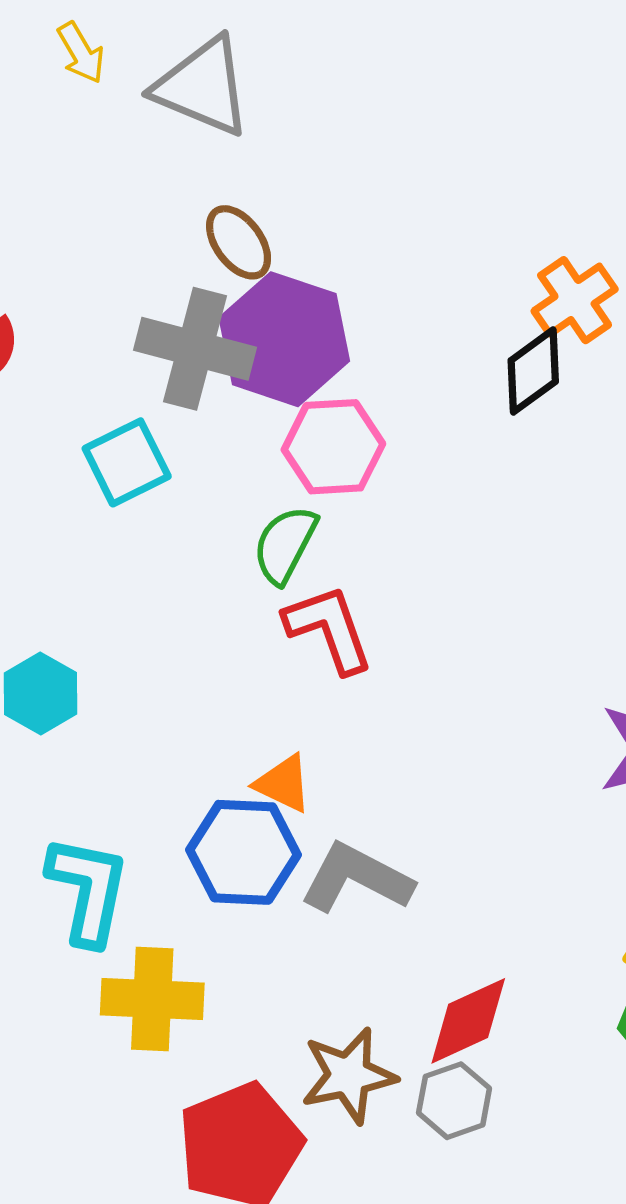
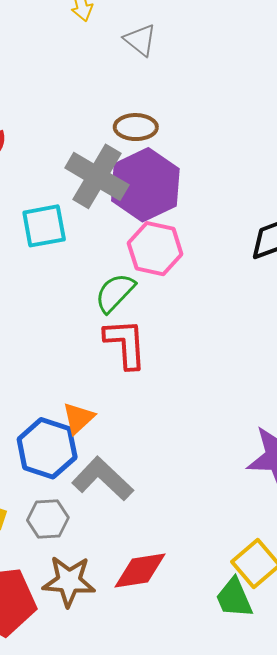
gray triangle: (203, 87) -> (140, 40), size x0.6
brown ellipse: (239, 242) -> (136, 127), turned -69
orange triangle: (283, 784) -> (78, 418), turned 36
gray hexagon: (454, 1101) -> (48, 519), moved

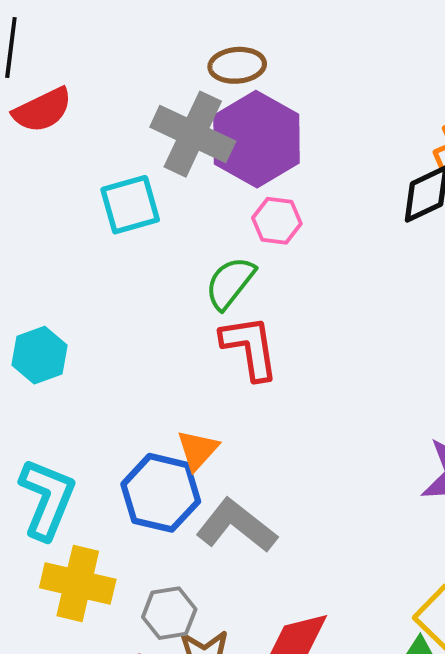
pink hexagon: (155, 249) -> (277, 221), size x0.7
gray hexagon: (48, 519) -> (169, 613), moved

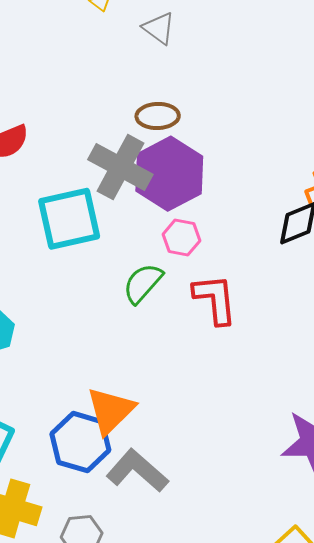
cyan square: (130, 205) -> (69, 219), size x1.4
red L-shape: (250, 348) -> (215, 299), moved
orange triangle: (198, 450) -> (111, 411), size x1.5

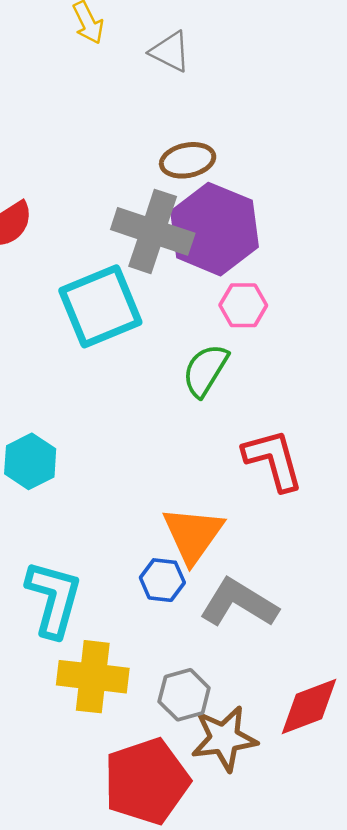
red L-shape: (215, 299) -> (273, 460), moved
blue hexagon: (80, 442) -> (162, 580), size x0.6

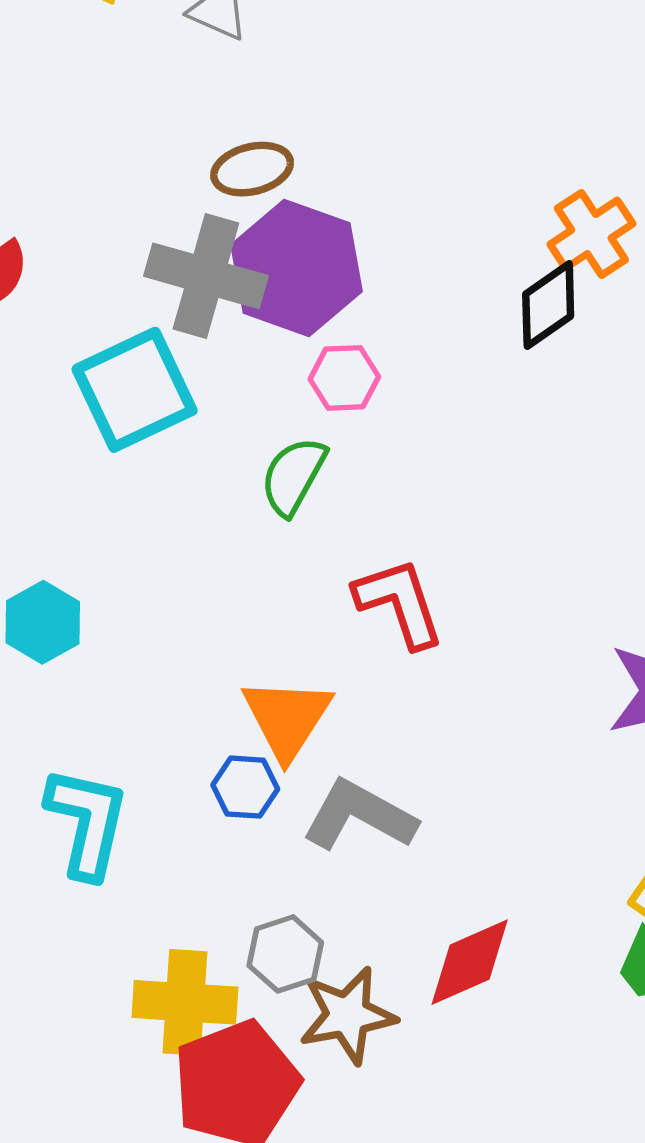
yellow cross: (93, 677) -> (185, 1002), moved

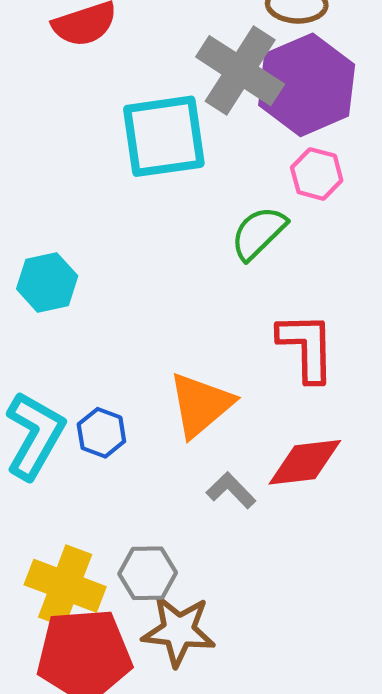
blue hexagon: (245, 787) -> (101, 433), moved
gray L-shape: (359, 815) -> (231, 490), size x0.6
red diamond: (470, 962) -> (305, 462), moved

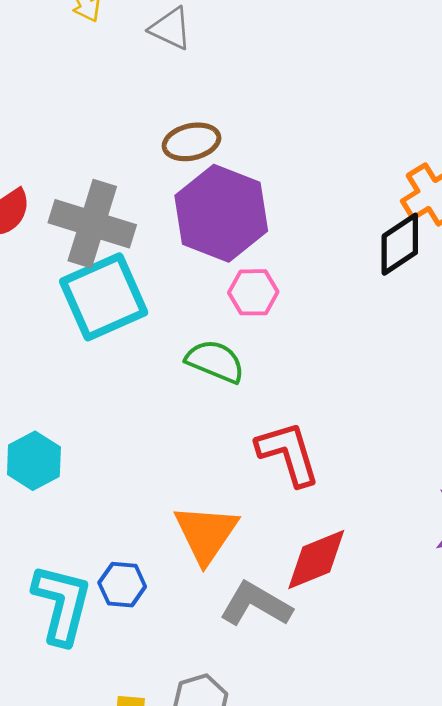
gray cross: (240, 71) -> (92, 224), moved
green semicircle: (259, 233) -> (215, 361), turned 82
gray L-shape: (231, 490) -> (256, 604), size x1.5

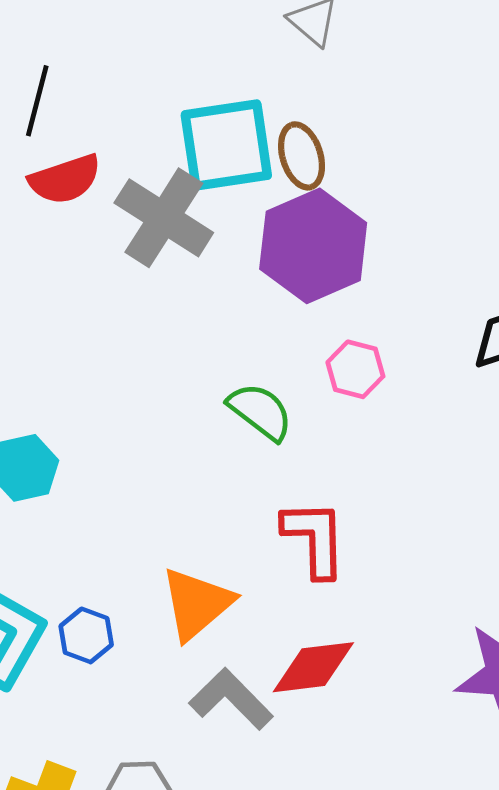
brown ellipse: (191, 142) -> (302, 156), turned 70
pink hexagon: (253, 292) -> (355, 369), moved
cyan square: (104, 297) -> (226, 145), moved

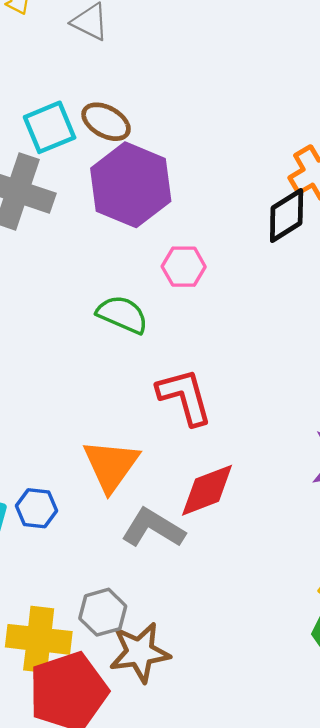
cyan square: (226, 145) -> (50, 127), size x0.7
brown ellipse: (302, 156) -> (106, 122), turned -30

